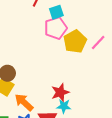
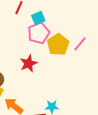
red star: (60, 92) -> (29, 63), moved

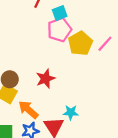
red star: (29, 63) -> (45, 79), moved

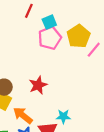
yellow pentagon: (80, 43) -> (78, 36), moved

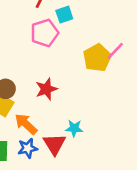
yellow pentagon: (78, 36) -> (97, 58), moved
pink pentagon: (50, 38) -> (45, 33), moved

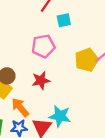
pink pentagon: (45, 33) -> (43, 46), moved
cyan star: (74, 128) -> (60, 116), size x1.5

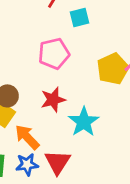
cyan star: (60, 116) -> (84, 122), moved, turned 30

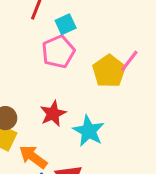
pink pentagon: (54, 54) -> (58, 52), moved

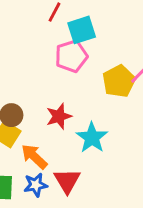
cyan square: (66, 24) -> (82, 30), size x1.4

